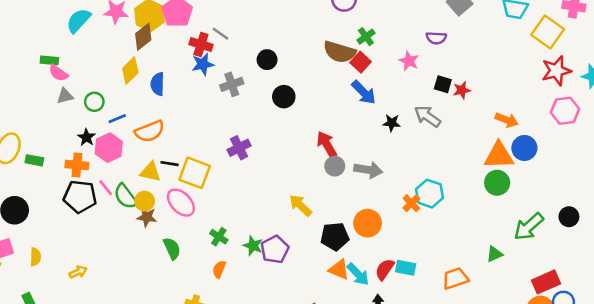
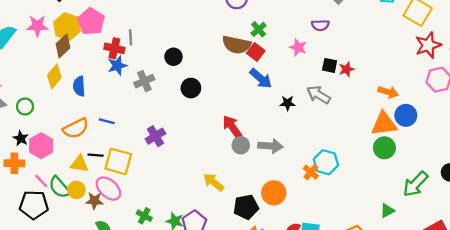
gray line: (220, 34) -> (131, 37), turned 56
blue line: (117, 119) -> (107, 121), moved, turned 42
black pentagon: (80, 197) -> (34, 205), moved
brown star: (147, 217) -> (94, 201), moved

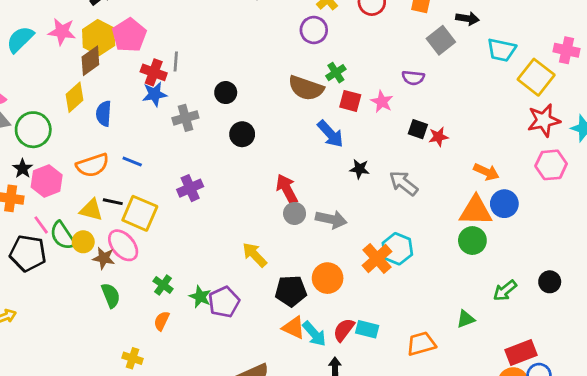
red square: (256, 52) -> (350, 101), moved, turned -30
gray arrow: (319, 95) -> (404, 183), moved
green circle: (25, 106) -> (33, 130), size x1.6
orange cross: (311, 172) -> (377, 258), size x1.5
green arrow: (415, 184) -> (505, 291), size x0.7

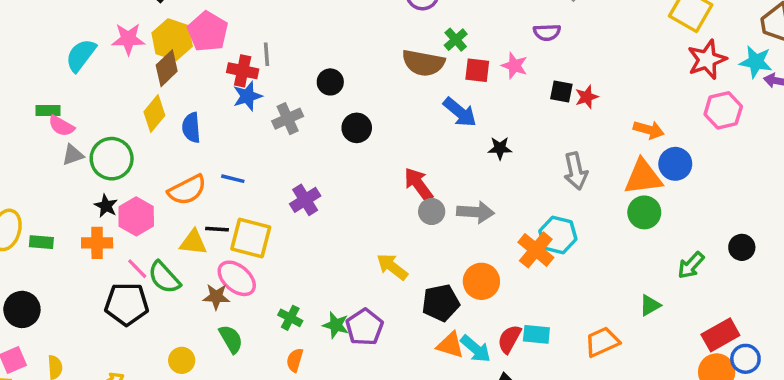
gray arrow: (404, 183) -> (576, 171), moved, turned -132
yellow circle: (83, 242) -> (182, 360), moved

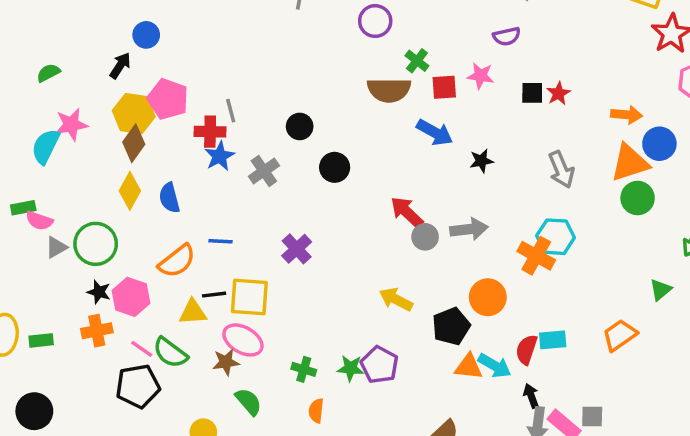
pink star: (128, 39) -> (71, 125), moved

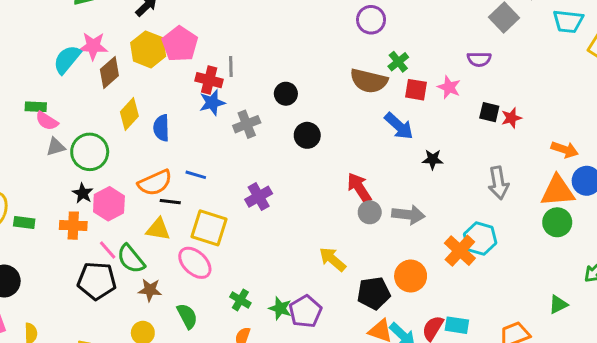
brown diamond: (134, 143) -> (109, 72), moved
black line: (214, 295) -> (170, 202), moved
brown star: (226, 362) -> (150, 290), moved

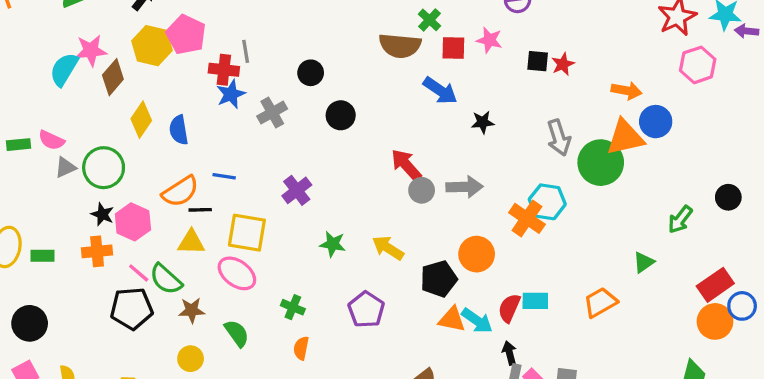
green rectangle: (36, 107) -> (19, 145), moved
green circle: (557, 222) -> (601, 163), moved, size x1.4
green star: (280, 308) -> (333, 244), moved

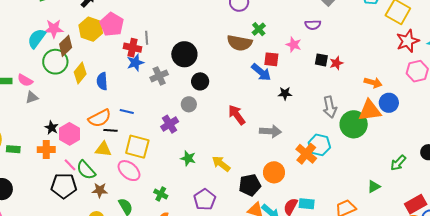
red square: (453, 48) -> (271, 59), moved
black circle: (311, 73) -> (184, 54), size x1.6
green circle: (104, 168) -> (55, 62), moved
gray circle: (422, 190) -> (189, 104), moved

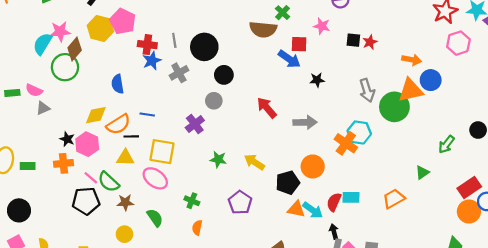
gray line: (147, 38) -> (174, 40), moved
yellow diamond: (80, 73) -> (96, 115), moved, turned 45

